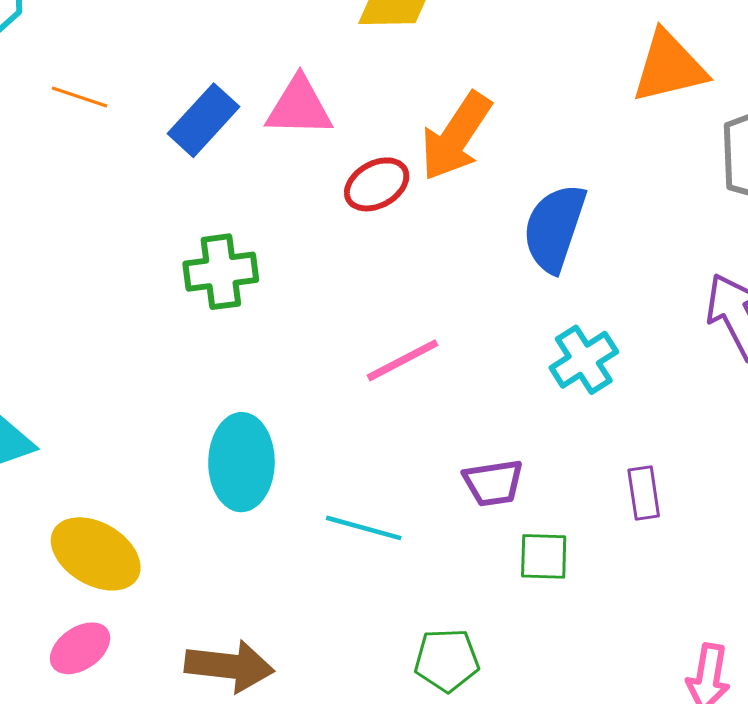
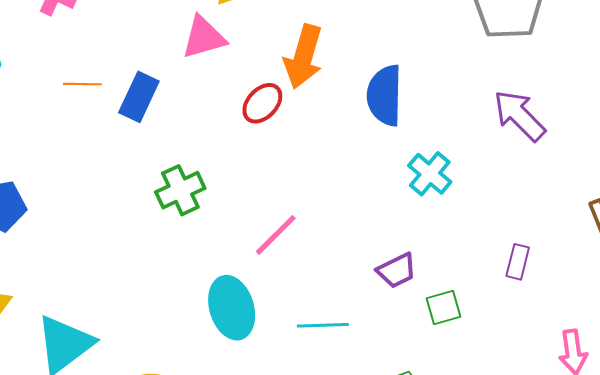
orange line: (80, 97) -> (82, 84), moved
pink triangle: (299, 107) -> (204, 37), moved
pink line: (403, 360) -> (276, 235), moved
purple rectangle: (644, 493) -> (518, 262), moved, turned 40

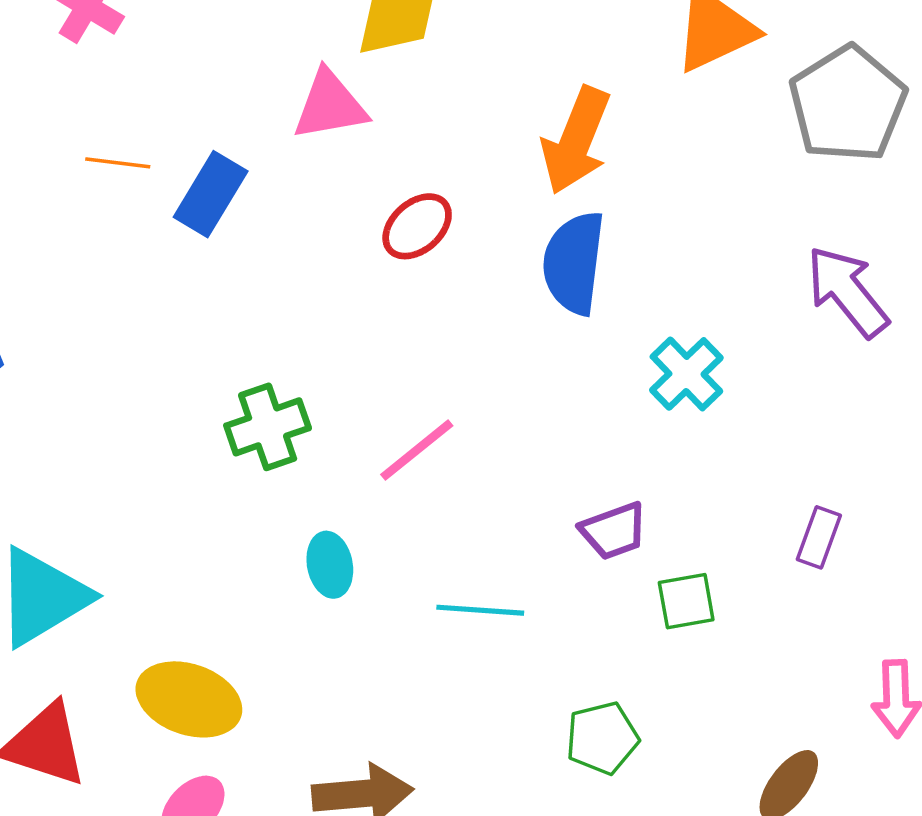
orange arrow: (303, 57) -> (576, 141), moved
blue semicircle: (385, 95) -> (574, 263), moved
green cross: (180, 190) -> (268, 427), moved
cyan ellipse: (232, 308) -> (330, 565), size x0.6

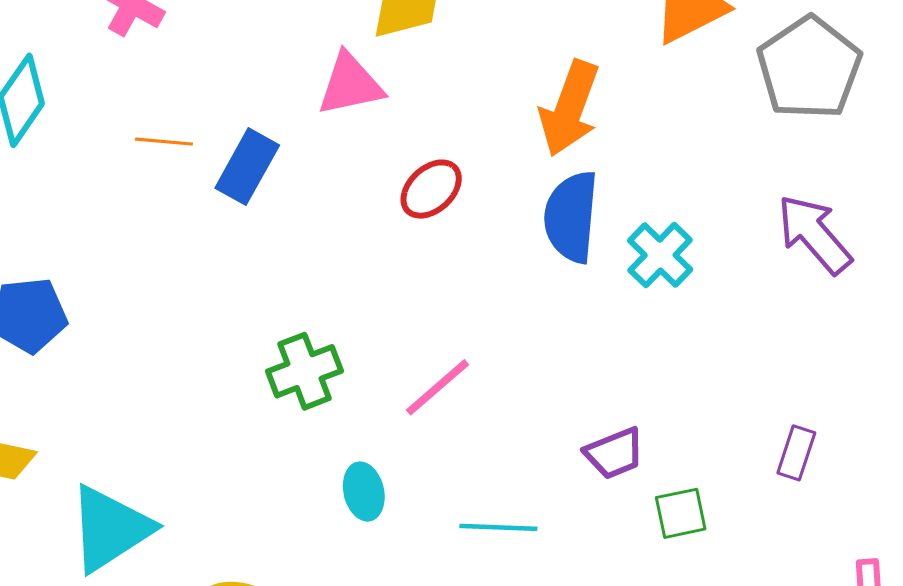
cyan cross: (686, 374) -> (660, 255), moved

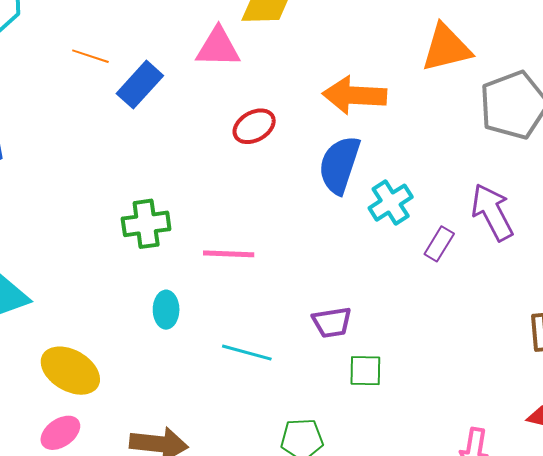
orange arrow: (570, 108) -> (355, 95), turned 60
pink line: (437, 387) -> (229, 254), turned 30
purple rectangle: (796, 453) -> (439, 244), moved

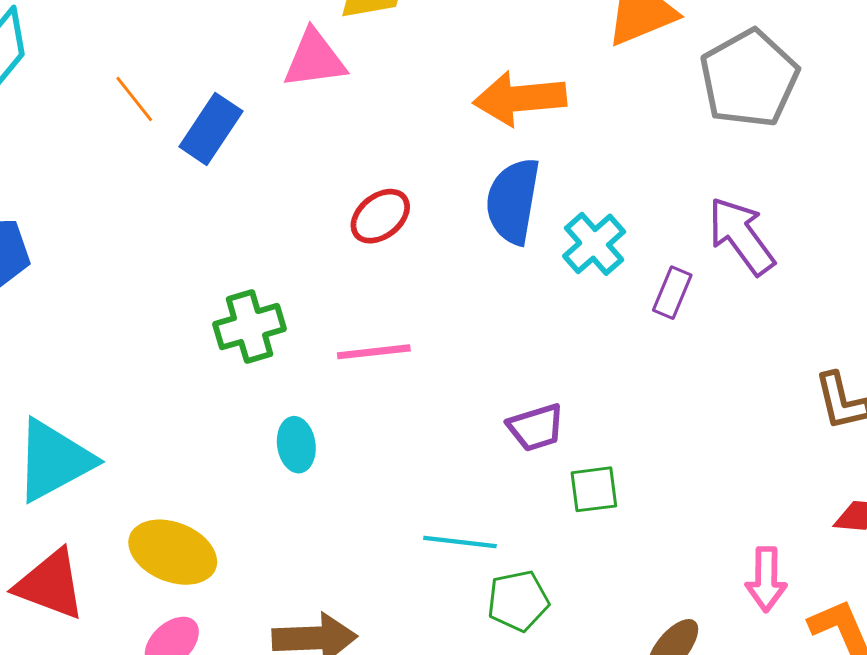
orange line: (90, 56) -> (134, 99), turned 42
red ellipse: (254, 126) -> (380, 216), moved
cyan line: (247, 353) -> (460, 542), moved

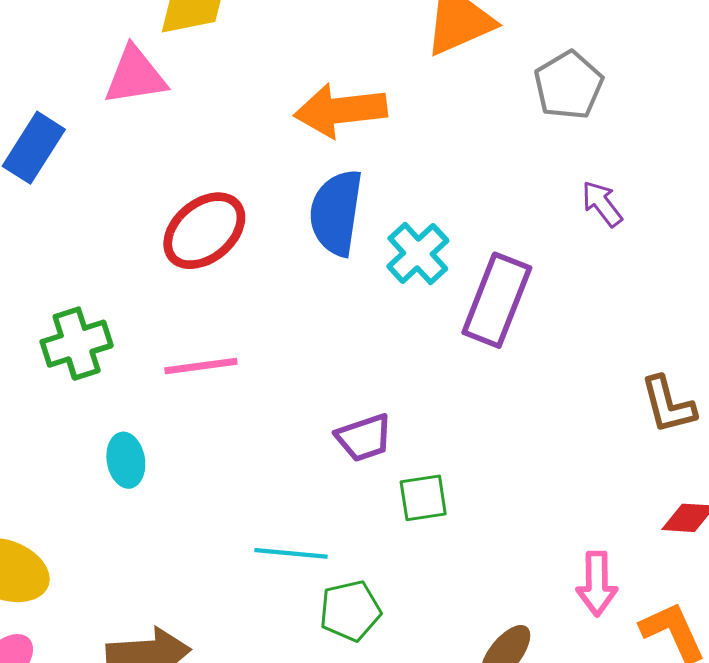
gray pentagon: (749, 79) -> (568, 85), size x0.7
red ellipse: (380, 216) -> (204, 231), size x1.4
purple arrow: (741, 236) -> (602, 204), moved, size x0.6
purple rectangle: (672, 293) -> (497, 300), size x1.8

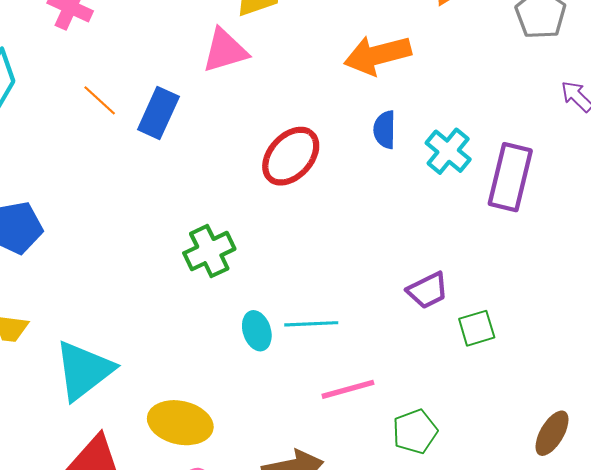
blue semicircle: (336, 213) -> (385, 130), size x0.6
pink line: (201, 366) -> (348, 389), moved
cyan line: (291, 553) -> (311, 324), moved
green pentagon: (350, 611) -> (415, 432), moved

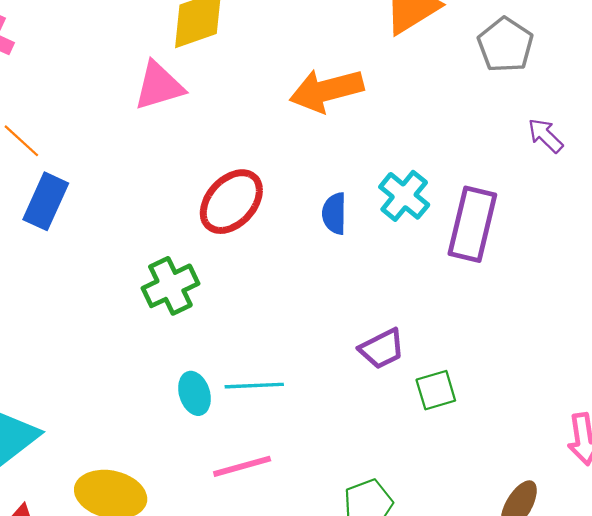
blue rectangle: (158, 113) -> (46, 201), moved
blue semicircle: (385, 130) -> (334, 214), moved
green cross: (209, 251) -> (170, 286), moved
pink line: (348, 389) -> (242, 466), moved

